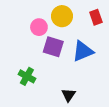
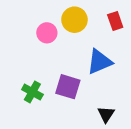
purple square: (53, 47) -> (68, 87), moved
black triangle: (69, 95) -> (106, 114), moved

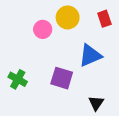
green cross: (32, 92) -> (18, 79), moved

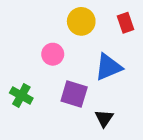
pink circle: (43, 29) -> (53, 54), moved
black triangle: (96, 103) -> (104, 118), moved

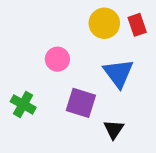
yellow circle: (81, 21) -> (104, 23), moved
blue triangle: (108, 67) -> (118, 73), turned -44

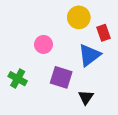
red rectangle: (137, 25) -> (103, 33), moved
blue triangle: (118, 73) -> (89, 55), turned 30

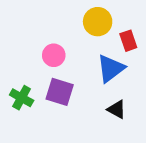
purple square: (61, 77) -> (60, 92), moved
black triangle: (86, 97) -> (117, 109), moved, turned -35

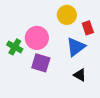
pink circle: (54, 55) -> (37, 38), size x1.5
green cross: (22, 98) -> (15, 47), moved

